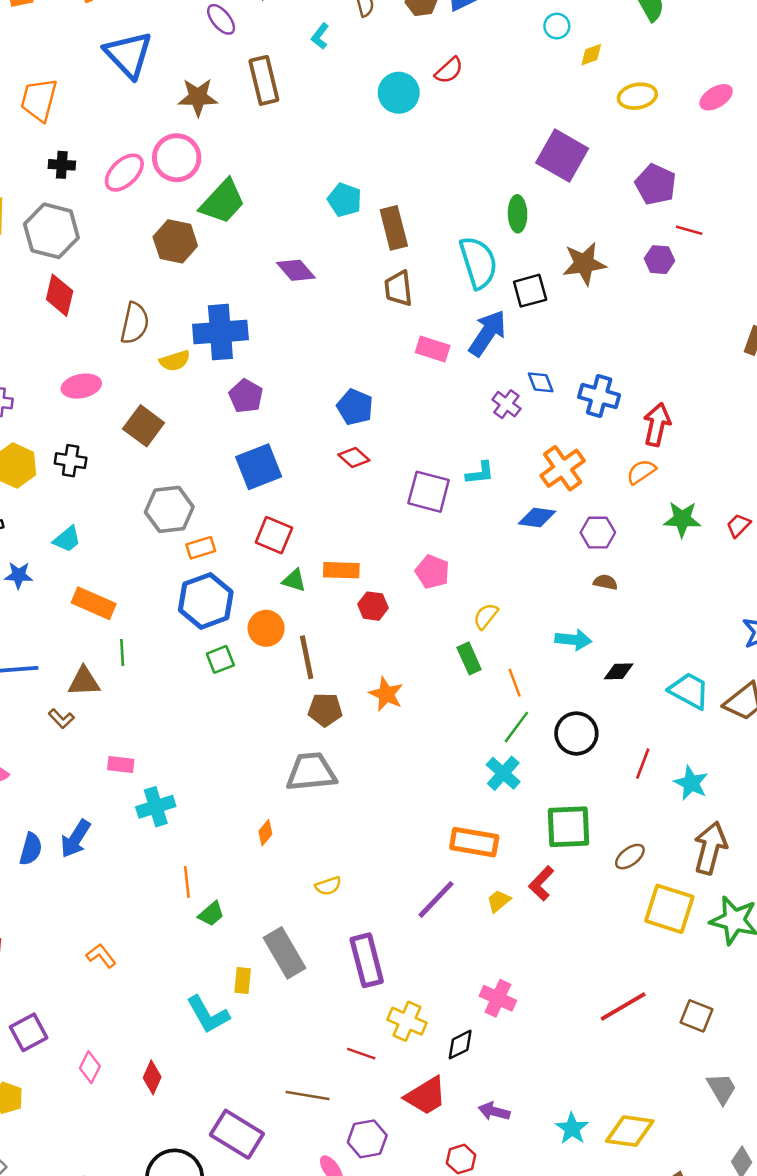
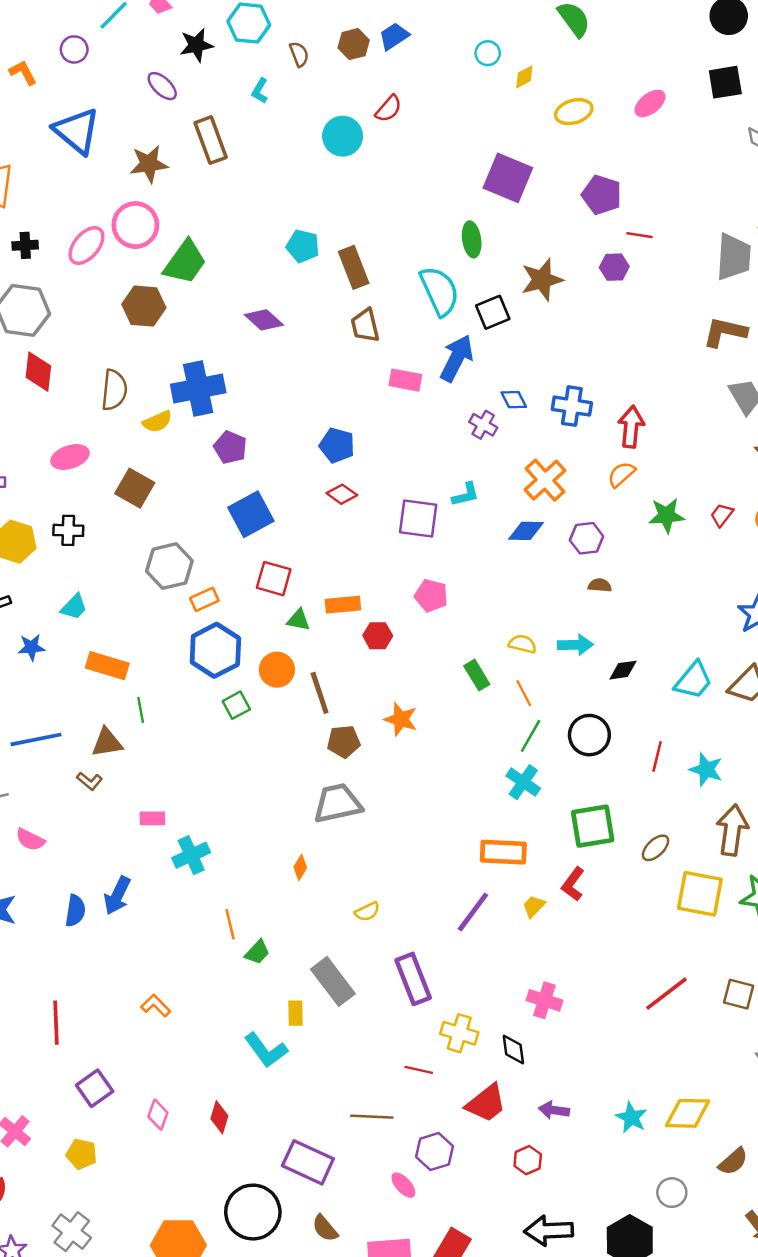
yellow semicircle: (486, 616) -> (522, 644), moved, turned 72
cyan trapezoid: (689, 691) -> (693, 680), turned 108
black diamond: (460, 1045) -> (513, 1050), turned -64

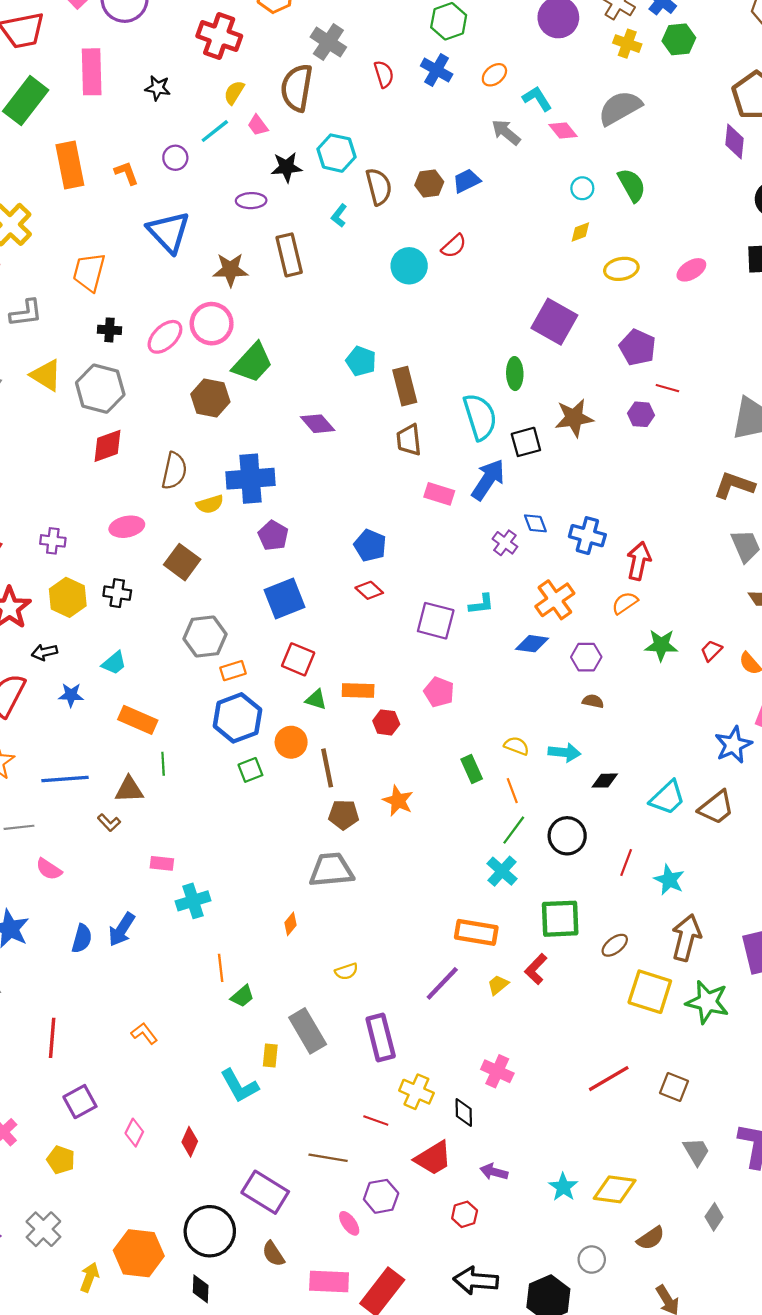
cyan circle: (488, 53) -> (582, 188), moved
brown semicircle: (299, 54) -> (379, 187), size x1.6
purple ellipse: (162, 86) -> (251, 201), turned -52
red diamond: (38, 372) -> (107, 446), turned 57

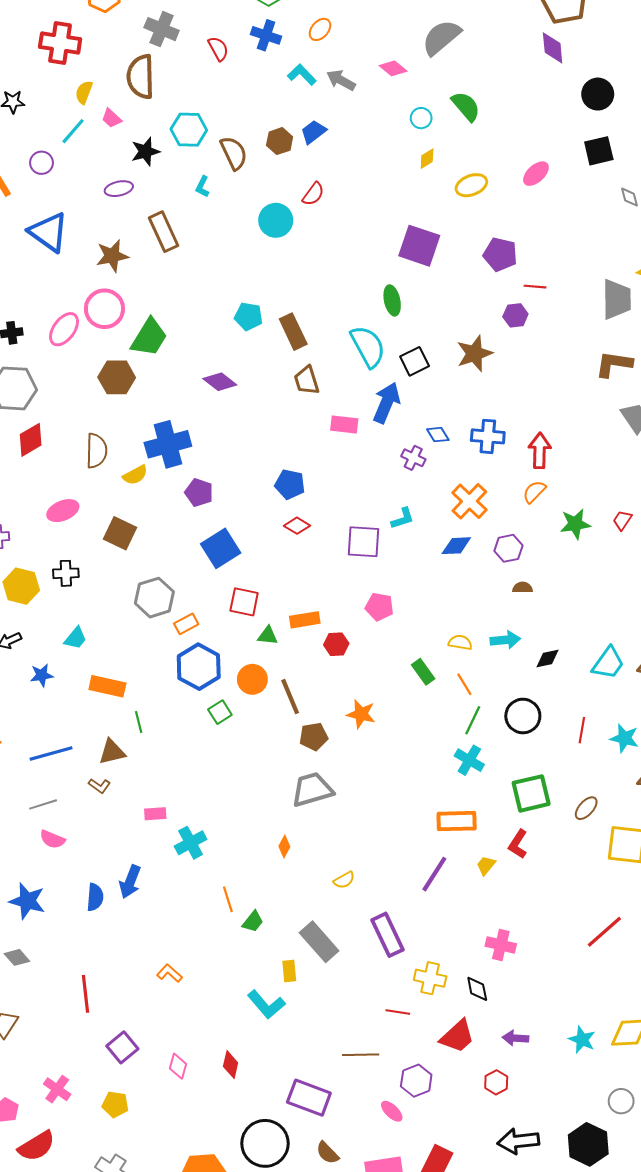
cyan L-shape: (537, 99) -> (302, 75), moved
brown star: (574, 418) -> (475, 354), moved
gray line: (19, 827) -> (43, 804), moved

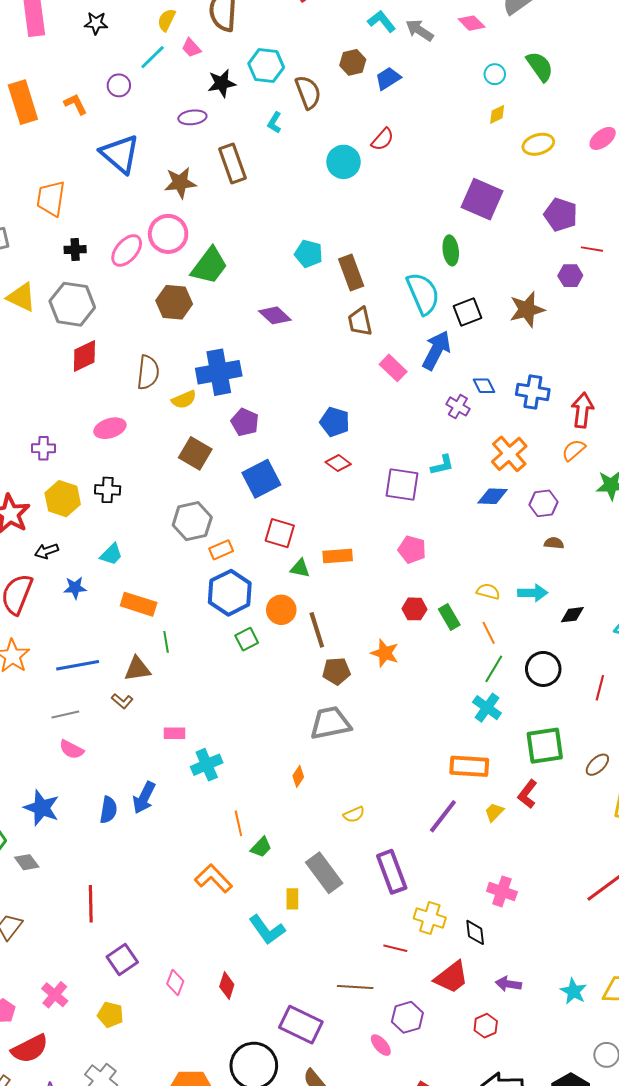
brown hexagon: (280, 141) -> (353, 62), moved
pink rectangle: (344, 425) -> (393, 368), turned 32
brown square: (120, 533) -> (195, 453), moved
red hexagon: (336, 644) -> (414, 609), moved
orange L-shape: (169, 973) -> (213, 878), moved, size x1.5

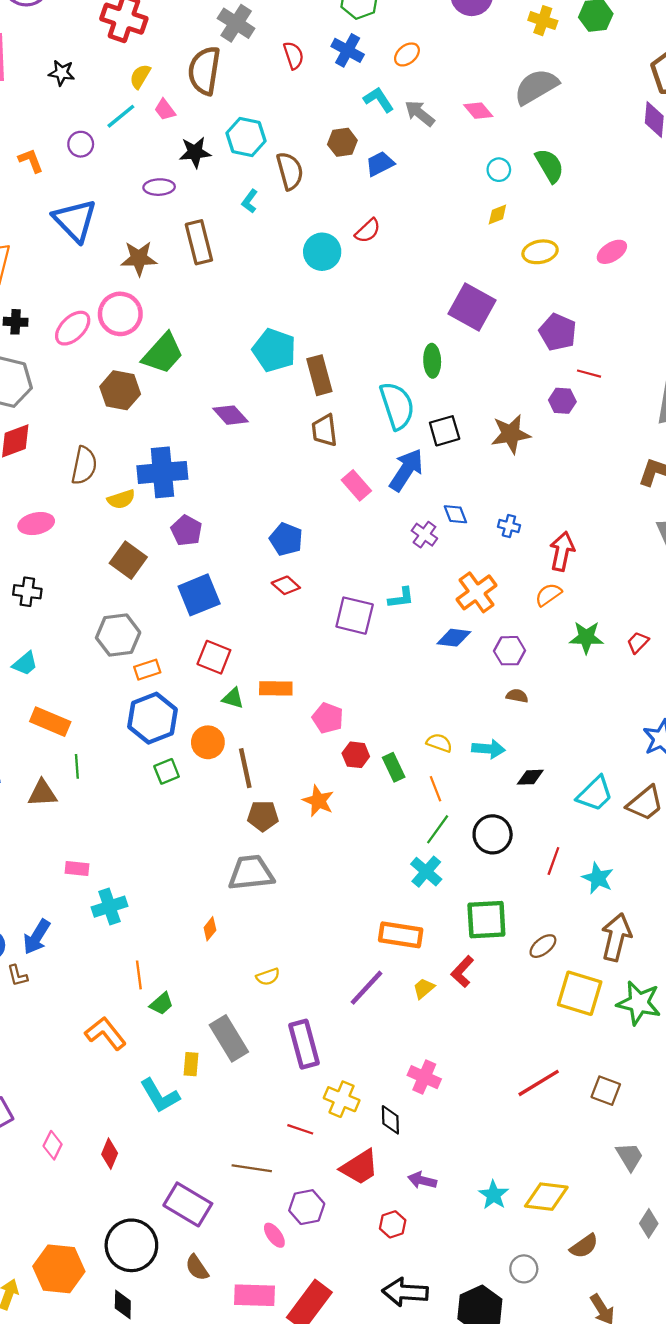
cyan pentagon: (309, 254) -> (274, 350), size x1.4
blue cross: (533, 392) -> (509, 526), size x0.6
pink pentagon: (412, 550) -> (328, 718), moved
brown L-shape: (122, 701) -> (17, 976), moved, turned 30

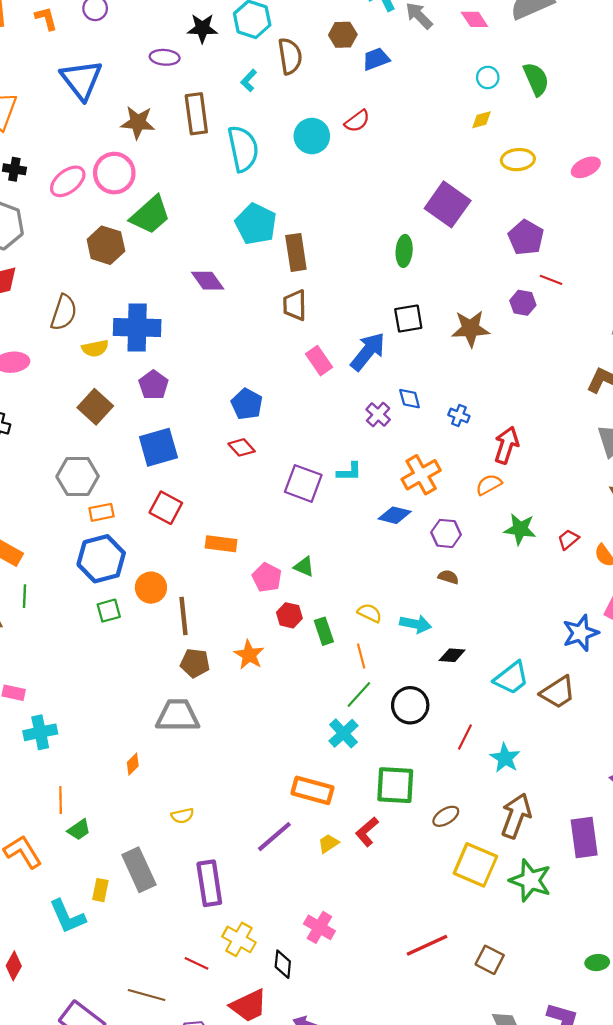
cyan semicircle: (397, 406) -> (243, 149), moved
green triangle: (233, 698) -> (304, 567), moved

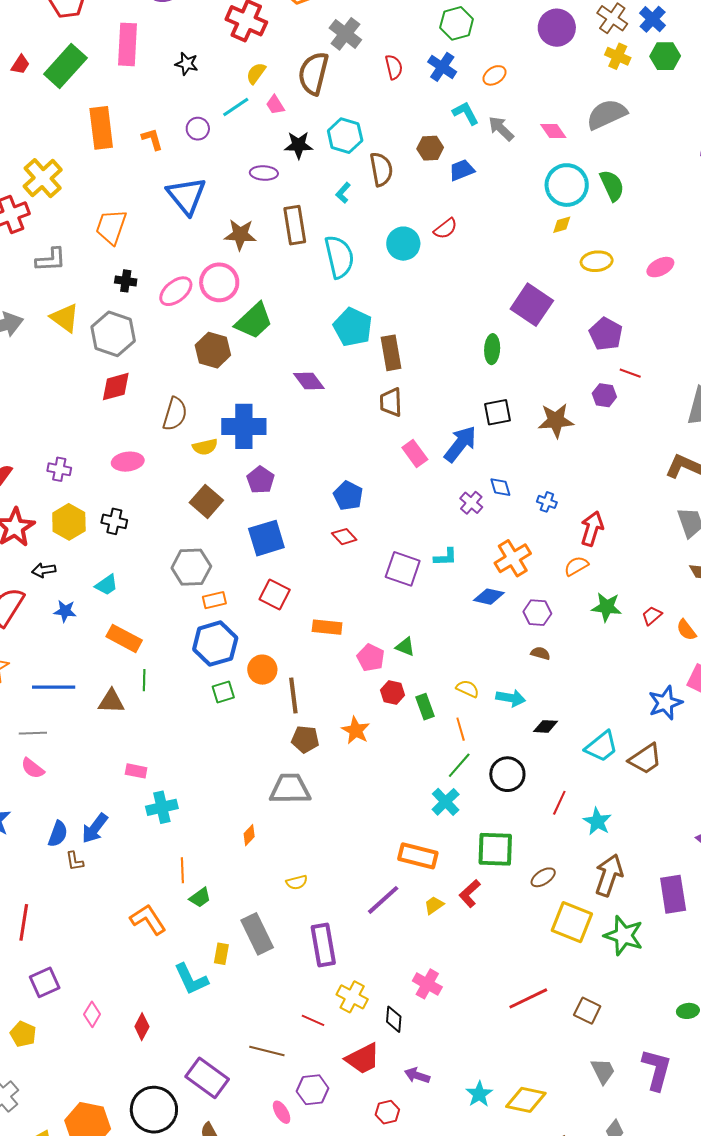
cyan circle: (488, 77) -> (567, 185), size x2.0

